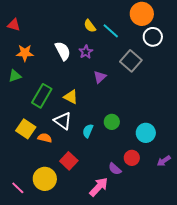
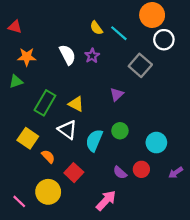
purple triangle: (100, 77) -> (117, 94), moved
cyan semicircle: (88, 131) -> (94, 140), size x1.5
orange semicircle: (45, 138) -> (48, 156), moved, turned 32
purple semicircle: (115, 169) -> (120, 173), moved

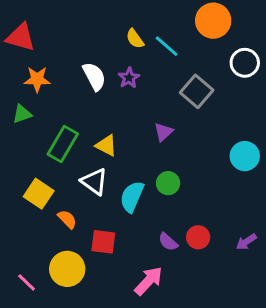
red triangle: (15, 27) -> (21, 37), size x1.5
white circle: (164, 40) -> (245, 63), moved
cyan circle: (156, 143) -> (245, 156), moved
red square: (74, 173) -> (103, 242), turned -36

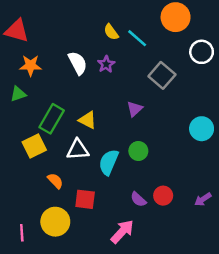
white triangle: (94, 182) -> (78, 150), turned -40
yellow square: (39, 194) -> (34, 146), moved, turned 30
pink line: (27, 282) -> (22, 233), turned 42

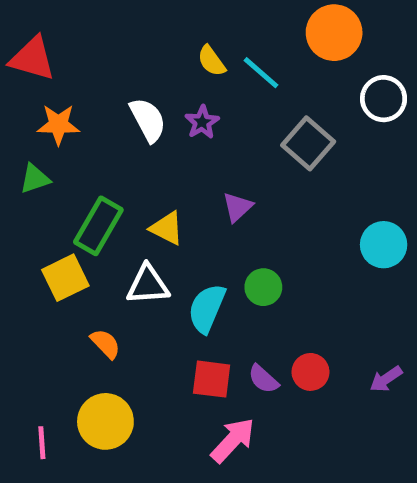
purple triangle: (135, 109) -> (237, 207), moved
red square: (85, 199) -> (212, 379), moved

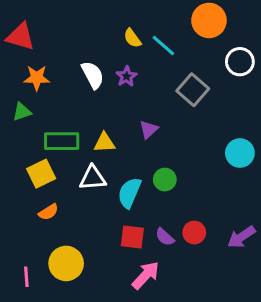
green rectangle: (98, 226) -> (62, 141), turned 60
yellow triangle: (167, 228) -> (104, 143), turned -30
orange semicircle: (105, 344) -> (48, 212), moved, turned 102
purple arrow: (386, 379) -> (241, 237), size x1.4

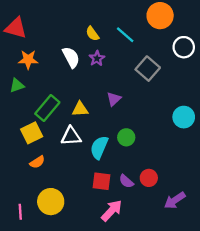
yellow semicircle: (132, 38) -> (92, 34), moved
green rectangle: (62, 141) -> (47, 108), turned -50
purple arrow: (241, 237) -> (175, 200), moved

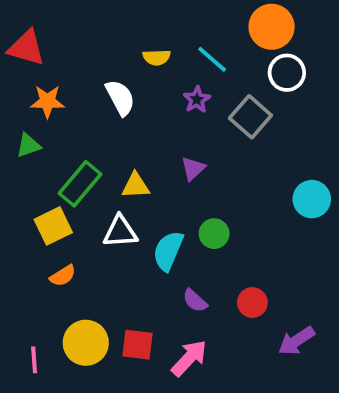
yellow semicircle: (92, 34) -> (157, 57), turned -56
white circle: (184, 47) -> (287, 73), moved
purple star: (97, 58) -> (197, 100), moved
red square: (101, 181) -> (137, 345), moved
purple semicircle: (126, 181) -> (195, 301), moved

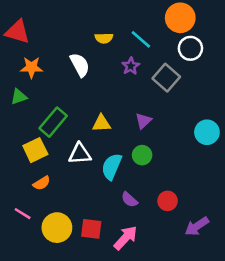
purple triangle: (193, 168) -> (143, 121), moved
yellow triangle: (136, 186) -> (101, 123), moved
pink line: (34, 360) -> (23, 214), moved, turned -54

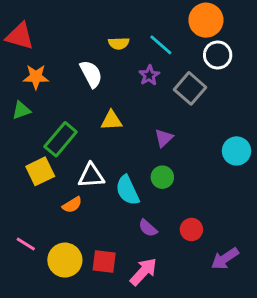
yellow triangle: (101, 123) -> (111, 120), moved
cyan semicircle: (112, 167) -> (127, 190), turned -48
orange semicircle: (42, 183) -> (72, 205), moved

